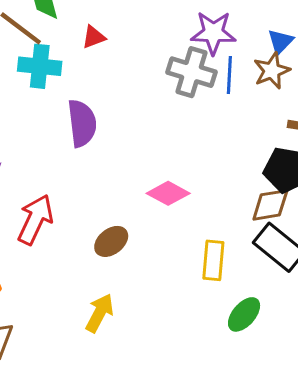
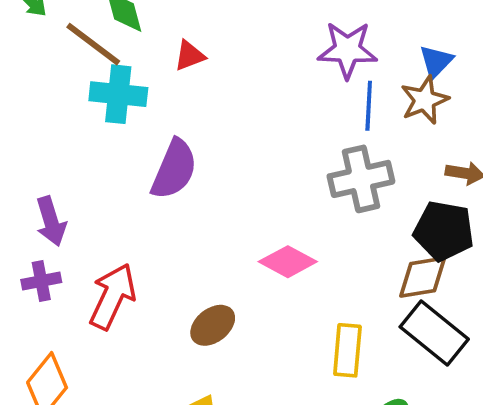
gray cross: (191, 72) -> (361, 179), moved, turned -30
purple semicircle: (82, 123) -> (174, 169), turned 30

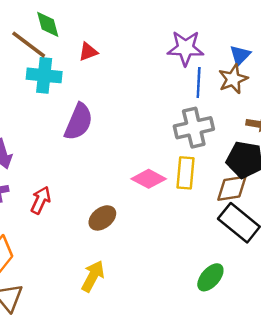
red arrow: (113, 296) -> (41, 200), size x0.7
yellow rectangle: (347, 350) -> (185, 173), moved

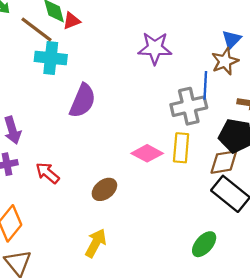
purple star: (185, 48) -> (155, 48), moved
red triangle: (88, 52) -> (72, 21), moved
blue line: (199, 83) -> (205, 85), moved
red arrow: (41, 200) -> (47, 173), turned -75

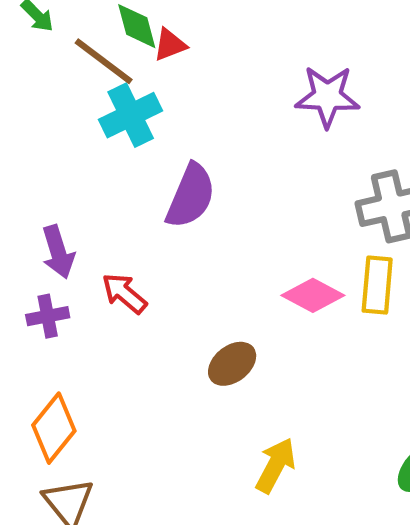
cyan cross: (51, 58) -> (131, 115), turned -32
red arrow: (47, 173) -> (124, 293), moved
yellow arrow: (96, 243) -> (276, 465), moved

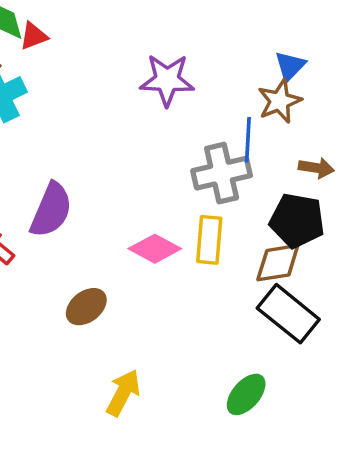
purple semicircle: (191, 196) -> (51, 210), moved

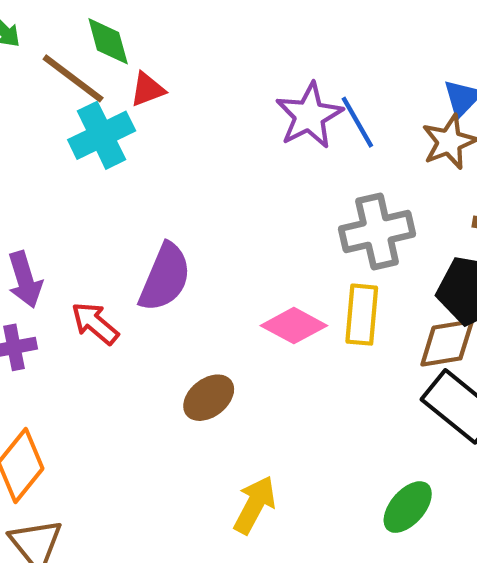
red triangle: (34, 36) -> (147, 89), moved
purple star: (167, 80) -> (309, 116), turned -30
blue line: (248, 140) -> (357, 122), moved, turned -33

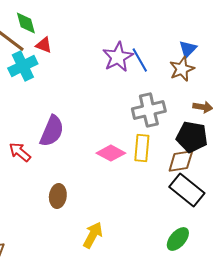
red triangle: (147, 89) -> (44, 45), turned 42
brown ellipse: (209, 398) -> (58, 196), moved, turned -45
green ellipse: (408, 507) -> (178, 239), moved

